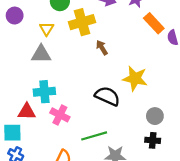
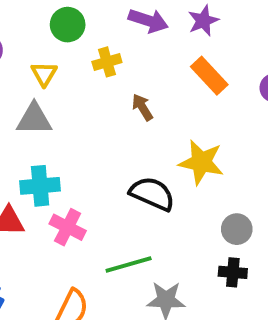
yellow cross: (82, 22) -> (107, 62), size x0.6
orange rectangle: (154, 23) -> (209, 76), moved

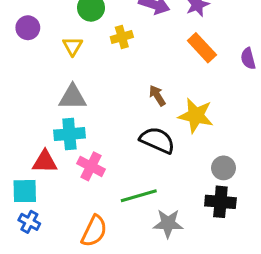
brown arrow: (142, 107) -> (157, 96), moved
gray triangle: (34, 119) -> (73, 97), moved
black cross: (233, 272) -> (220, 202), size x1.4

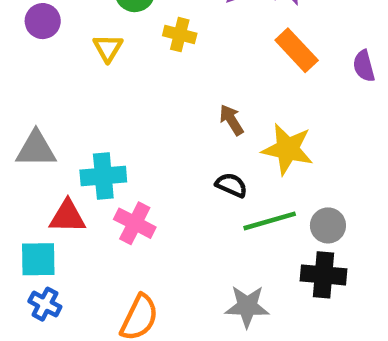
yellow cross: (122, 37) -> (180, 35), turned 30
gray triangle: (73, 97) -> (36, 149), moved
black semicircle: (157, 140) -> (231, 185), size x0.6
green line: (139, 196) -> (270, 221), moved

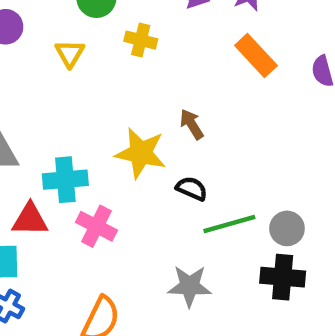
yellow star: (288, 149) -> (141, 153), moved
gray star: (247, 306) -> (189, 286), moved

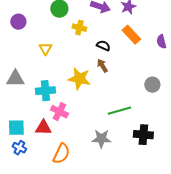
yellow triangle: (70, 53) -> (45, 49), moved
black semicircle: (192, 189) -> (103, 46), moved
red triangle: (30, 220) -> (43, 128), moved
gray circle: (287, 228) -> (152, 85), moved

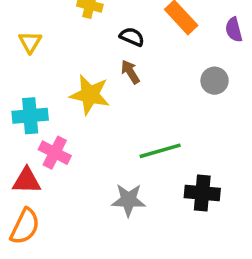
gray circle: (152, 85) -> (215, 81), moved
orange semicircle: (61, 154) -> (25, 226), moved

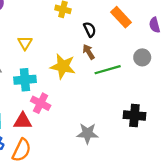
black semicircle: (132, 37) -> (90, 29), turned 40
yellow triangle: (30, 42) -> (25, 43), moved
green line: (160, 151) -> (108, 70), moved
black cross: (202, 193) -> (134, 116), moved

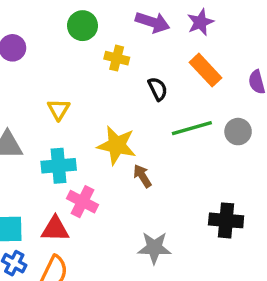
brown arrow: (89, 52) -> (142, 176), moved
green line: (108, 70) -> (192, 128), moved

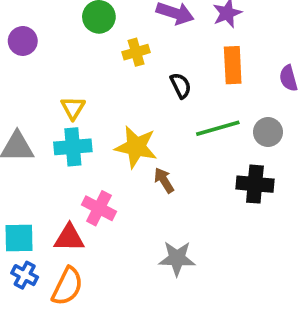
yellow cross: (117, 58) -> (136, 52), turned -30
orange rectangle: (206, 70) -> (233, 65), turned 40
cyan cross: (59, 166) -> (73, 147), moved
black cross: (226, 220) -> (255, 184), moved

